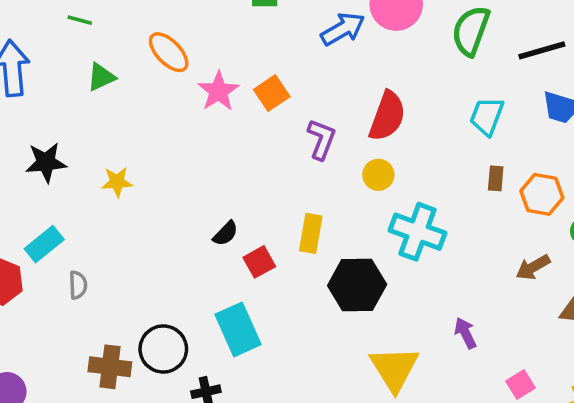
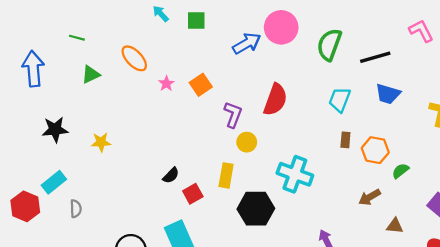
pink star: (218, 91) -> (166, 84), size x0.6
yellow circle: (378, 175) -> (247, 142), moved

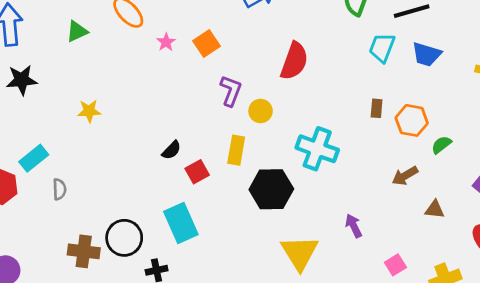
cyan trapezoid: (340, 100) -> (382, 48), moved
purple L-shape: (233, 115) -> (231, 91), moved
black star: (55, 130) -> (22, 80), moved

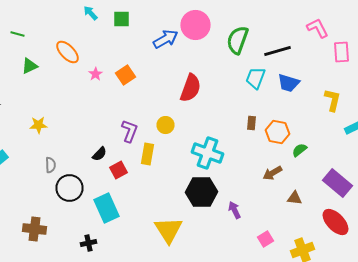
purple L-shape: (231, 91) -> (130, 131), moved
gray semicircle: (59, 189) -> (50, 165), moved
black hexagon: (271, 189) -> (202, 192), moved
black circle: (124, 238) -> (70, 188), moved
yellow triangle: (300, 253) -> (168, 230), moved

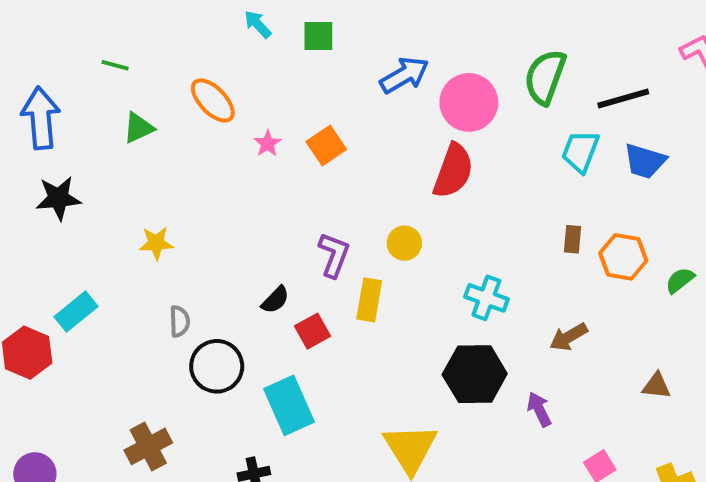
pink circle: (196, 25) -> (469, 102), moved
green semicircle: (300, 150) -> (680, 280), moved
cyan cross: (208, 153) -> (486, 298), size x0.7
brown arrow: (272, 173) -> (569, 337), moved
brown cross: (34, 229) -> (148, 446), turned -35

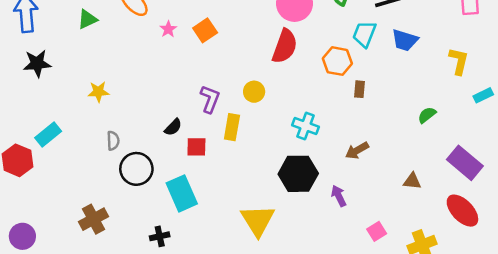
orange hexagon: (623, 257) -> (337, 61), moved
red square: (312, 331) -> (196, 147), turned 30

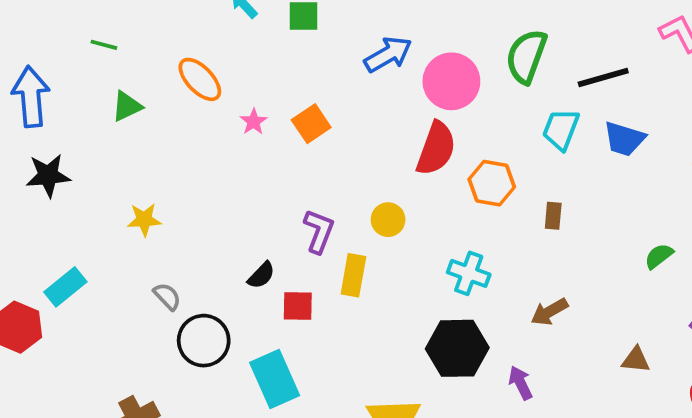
orange hexagon: (337, 61) -> (492, 183), moved
gray semicircle: (113, 141) -> (167, 296), turned -42

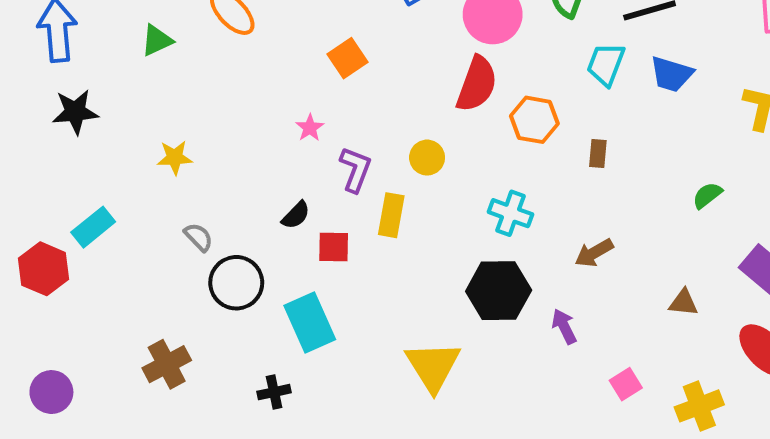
pink star: (254, 122) -> (310, 128), moved

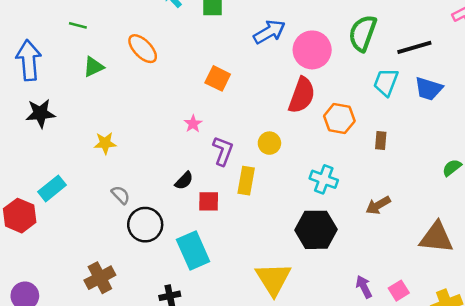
orange square: (348, 58) -> (218, 78), turned -30
brown triangle: (683, 303) -> (436, 238), size x1.8
purple arrow: (564, 326) -> (364, 287), moved

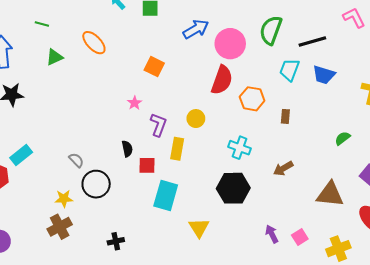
yellow star: (105, 143) -> (64, 199), moved
black semicircle: (184, 181) -> (127, 149), turned -56
cyan rectangle: (193, 251) -> (166, 195), moved, turned 40
yellow triangle: (273, 279) -> (199, 228), size x0.7

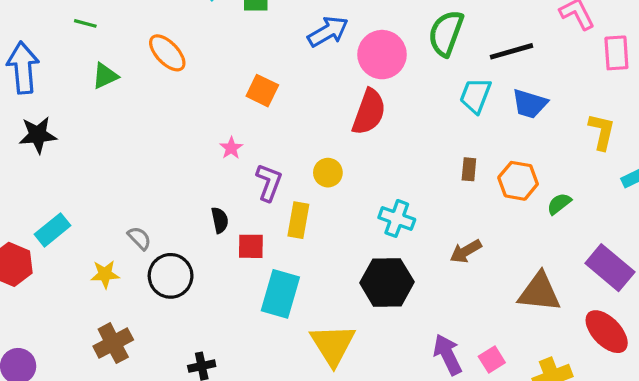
orange hexagon: (252, 99) -> (518, 181), moved
yellow star: (64, 199) -> (105, 274), moved
yellow triangle: (199, 228) -> (333, 345), size x1.4
purple arrow: (272, 234) -> (448, 355), size x1.4

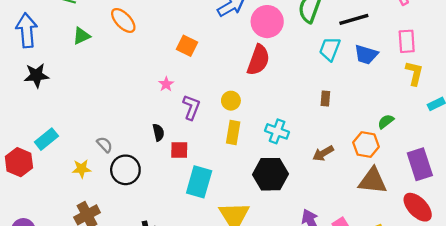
pink rectangle: (616, 53) -> (407, 41), moved
orange hexagon: (518, 181) -> (366, 145), moved
yellow rectangle: (298, 220) -> (233, 132), moved
purple rectangle: (610, 268) -> (420, 164), turned 32

